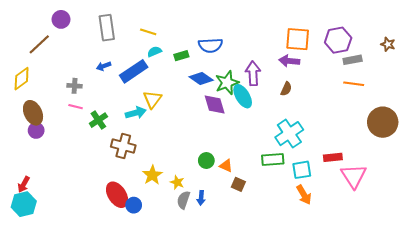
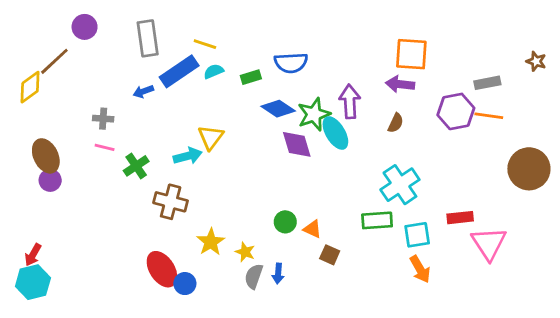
purple hexagon: (338, 40) -> (456, 111), moved
blue rectangle: (134, 71) -> (179, 71), moved
yellow diamond: (22, 79) -> (30, 87), moved

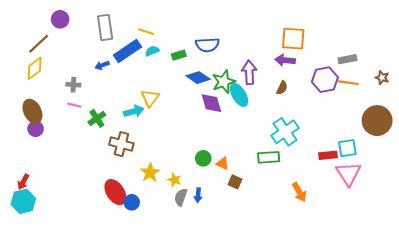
brown star: (536, 61) -> (382, 78), moved
yellow diamond: (30, 87) -> (35, 68), moved
cyan square: (417, 235) -> (347, 148), moved

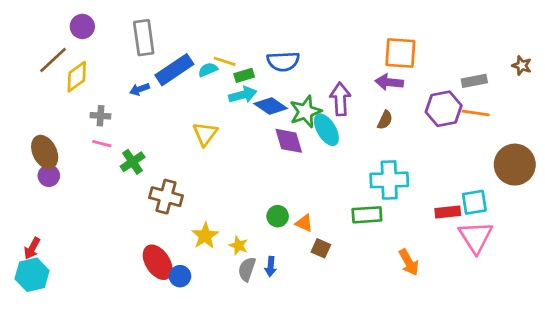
yellow line: (146, 32) -> (225, 61), moved
yellow diamond: (35, 68) -> (77, 77), moved
brown star: (382, 78) -> (522, 66), moved
cyan arrow: (134, 111) -> (243, 95), moved
cyan cross: (285, 132) -> (389, 180), turned 32

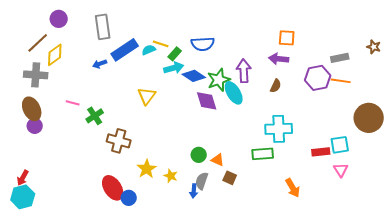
orange square: (400, 53) -> (287, 38), size x0.7
green rectangle: (244, 75) -> (175, 54), turned -32
gray cross: (100, 116) -> (36, 75), moved, size x1.6
pink triangle: (476, 237) -> (341, 170), size x0.6
gray semicircle: (247, 269) -> (202, 181), moved

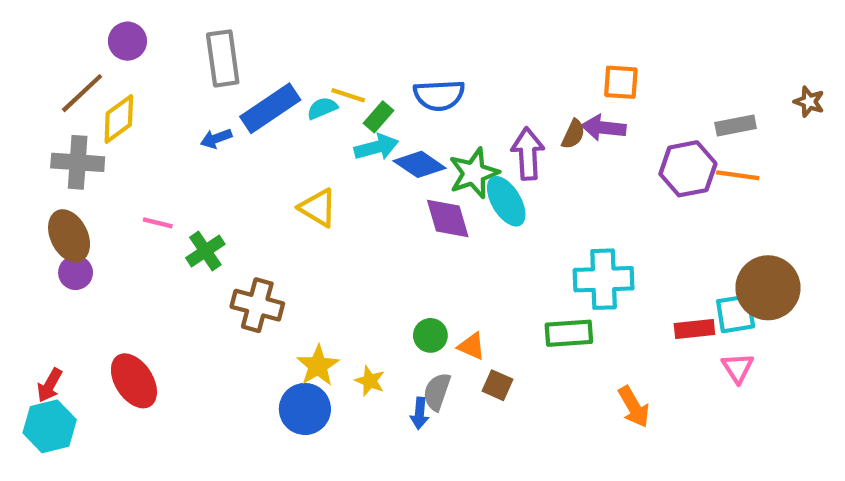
brown semicircle: (276, 86) -> (573, 134), moved
yellow triangle: (147, 96) -> (318, 208), turned -36
brown circle: (369, 118) -> (768, 288), moved
red ellipse: (113, 188) -> (134, 381), moved
blue circle: (129, 198) -> (305, 409), moved, size x1.5

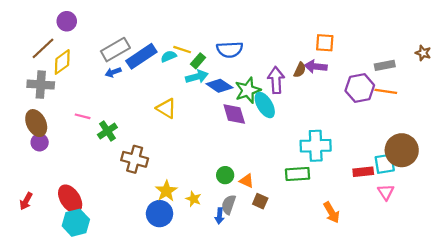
gray rectangle: (223, 58) -> (115, 50), moved, turned 68
cyan hexagon: (50, 426) -> (76, 223), moved

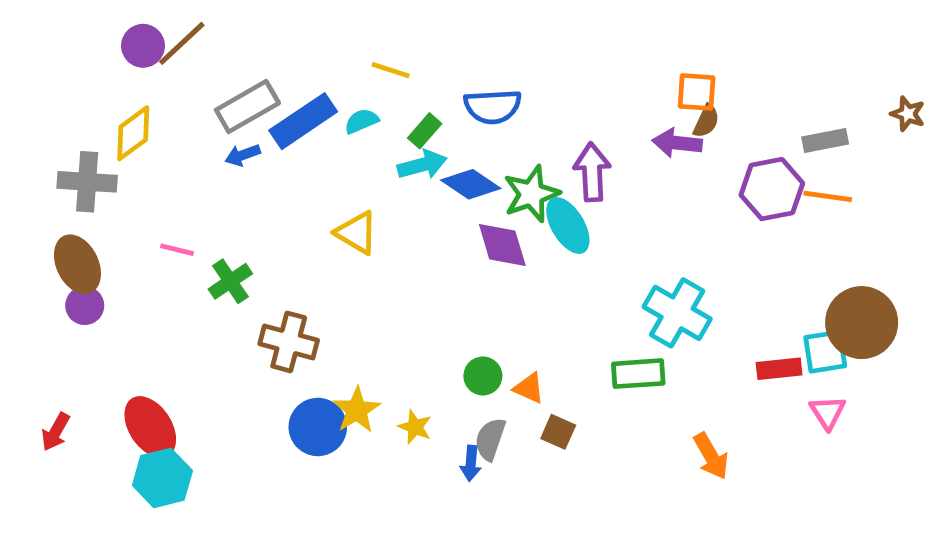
brown line: (43, 48) -> (182, 43), moved
yellow line: (182, 50) -> (391, 70), moved
brown semicircle: (300, 70) -> (706, 121), moved
cyan cross: (316, 146) -> (677, 313), turned 32
blue circle: (160, 214) -> (318, 427), moved

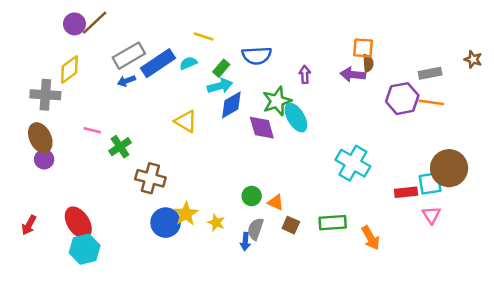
brown semicircle: (706, 121) -> (368, 63), turned -30
purple arrow: (592, 172) -> (305, 75), moved, size x0.6
blue diamond: (471, 184) -> (231, 105), moved, turned -64
green rectangle: (638, 374) -> (333, 223), moved

